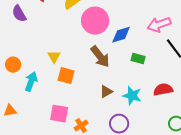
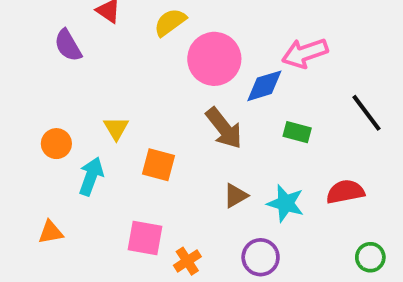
pink arrow: (159, 25) -> (305, 53), moved
yellow triangle: (54, 57) -> (116, 128), moved

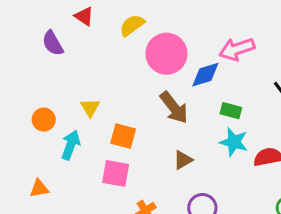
cyan star: (286, 203) -> (234, 142), moved
pink square: (145, 238) -> (116, 173), moved

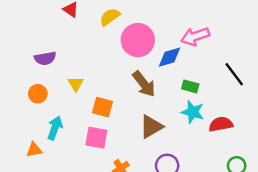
purple semicircle: (53, 43) -> (45, 58), moved, turned -70
cyan arrow: (71, 145) -> (55, 128), moved
brown triangle: (183, 160) -> (151, 127), size x1.5

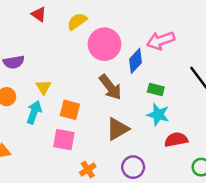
blue diamond: (170, 57) -> (135, 61), turned -30
red semicircle: (221, 124) -> (176, 140), moved
cyan arrow: (55, 128) -> (34, 112), moved

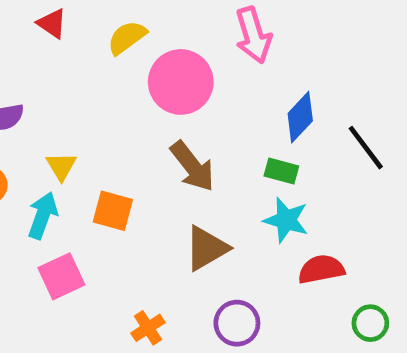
pink arrow: (161, 41) -> (253, 35), moved, turned -88
blue diamond: (135, 61) -> (300, 117), moved
pink square: (64, 140) -> (61, 276), moved, turned -35

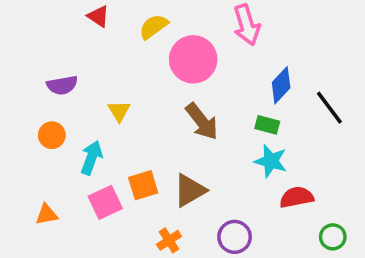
yellow triangle: (61, 166) -> (119, 111), moved
orange square: (113, 211) -> (143, 185), moved, turned -32
brown triangle: (206, 248) -> (190, 190), moved

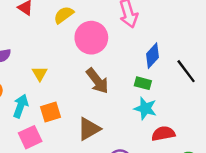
orange square: (143, 185) -> (51, 112), moved

